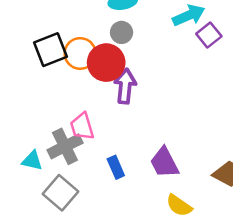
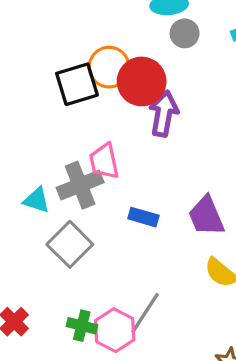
gray circle: (122, 32) -> (185, 33), moved
black square: (50, 50) -> (77, 84), moved
blue rectangle: (116, 167) -> (143, 217), turned -55

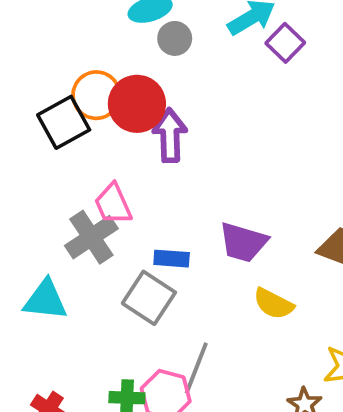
cyan triangle: (37, 200) -> (45, 300), moved, size x1.4
purple trapezoid: (206, 216) -> (243, 242), turned -39
gray square: (70, 244) -> (149, 298), moved

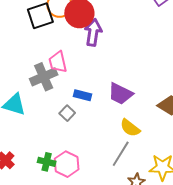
gray square: (149, 298) -> (67, 113), size x0.6
gray line: (196, 368) -> (121, 154), moved

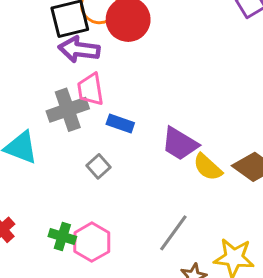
purple arrow: (93, 32) -> (79, 49), moved, turned -96
blue rectangle: (82, 95) -> (120, 123), moved
yellow semicircle: (130, 128) -> (208, 167), moved

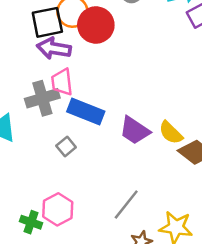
blue rectangle: (120, 123) -> (86, 111), size x1.6
yellow semicircle: (208, 167) -> (171, 133), moved
green cross: (62, 236) -> (31, 222), moved

